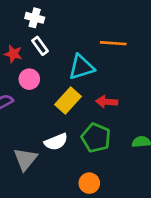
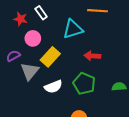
yellow rectangle: (68, 100) -> (50, 57), moved
gray triangle: (25, 159) -> (30, 71), moved

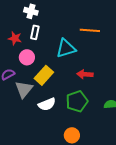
white rectangle: (41, 13) -> (35, 32), turned 48
green pentagon: (84, 84) -> (77, 101), turned 30

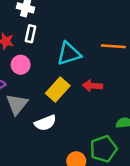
orange line: (90, 30) -> (113, 46), moved
yellow rectangle: (44, 75) -> (58, 89), moved
green pentagon: (77, 101) -> (104, 149), moved

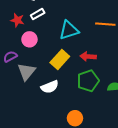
white rectangle: (31, 34) -> (38, 14), turned 48
green pentagon: (104, 149) -> (88, 81), moved

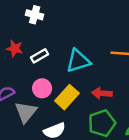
white rectangle: (38, 14) -> (40, 56), moved
pink circle: (29, 39) -> (42, 88), moved

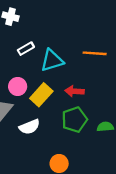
white rectangle: (40, 56) -> (26, 49), moved

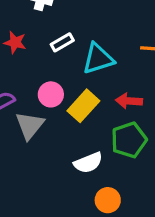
white semicircle: (29, 127) -> (88, 163), moved

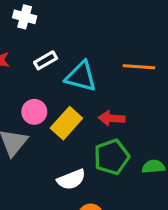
cyan triangle: (98, 59) -> (81, 76), turned 32

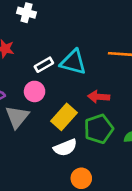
white rectangle: (46, 60) -> (44, 65), moved
yellow rectangle: (66, 123) -> (64, 117), moved

